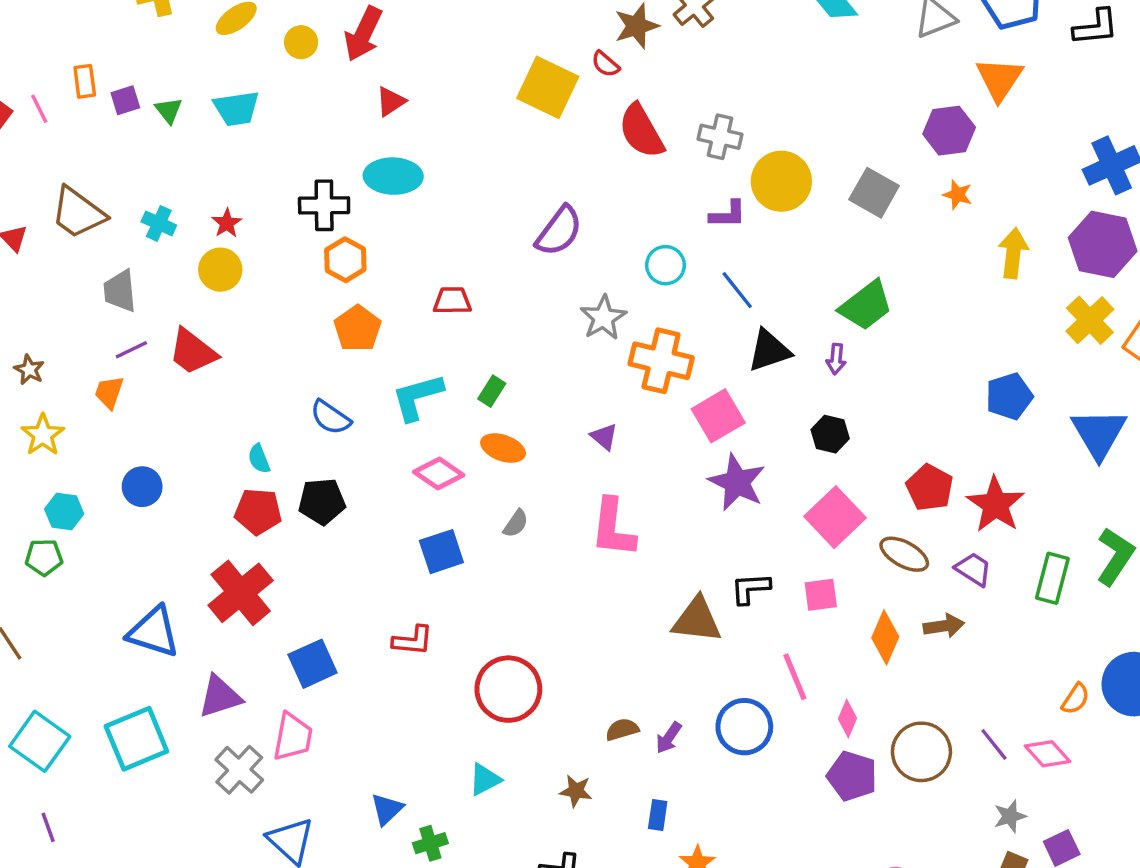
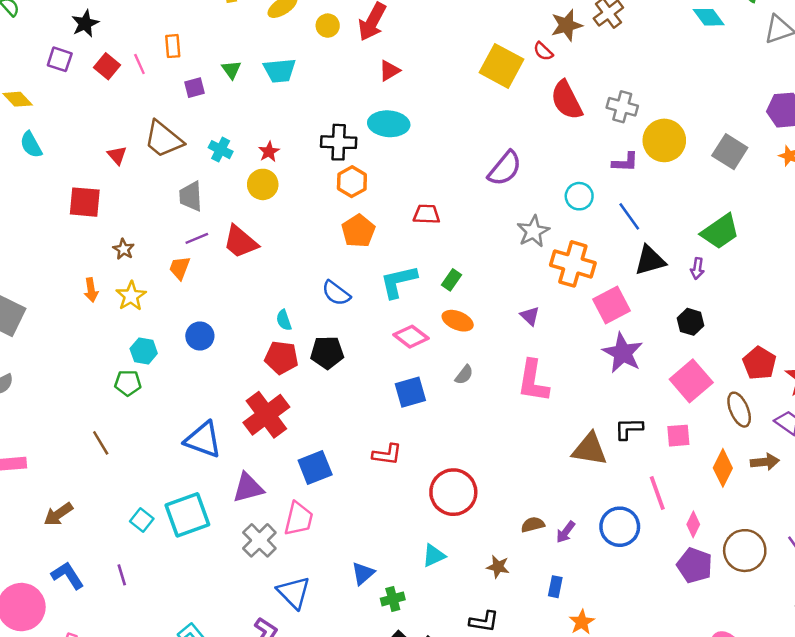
purple square: (125, 100) -> (195, 88), moved
brown ellipse: (904, 554) -> (739, 410), turned 36
cyan square: (40, 741) -> (142, 520), moved, size x0.6

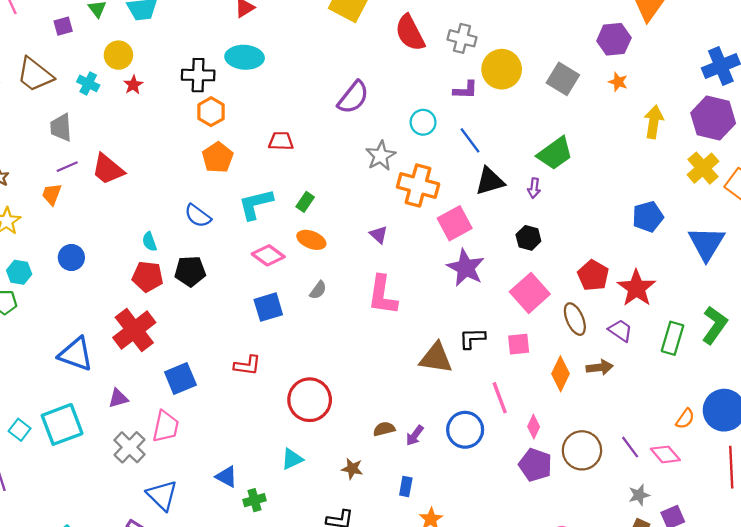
yellow circle: (263, 184) -> (118, 55), moved
purple triangle: (248, 488) -> (118, 398), size x0.7
blue triangle: (363, 573) -> (226, 477), turned -50

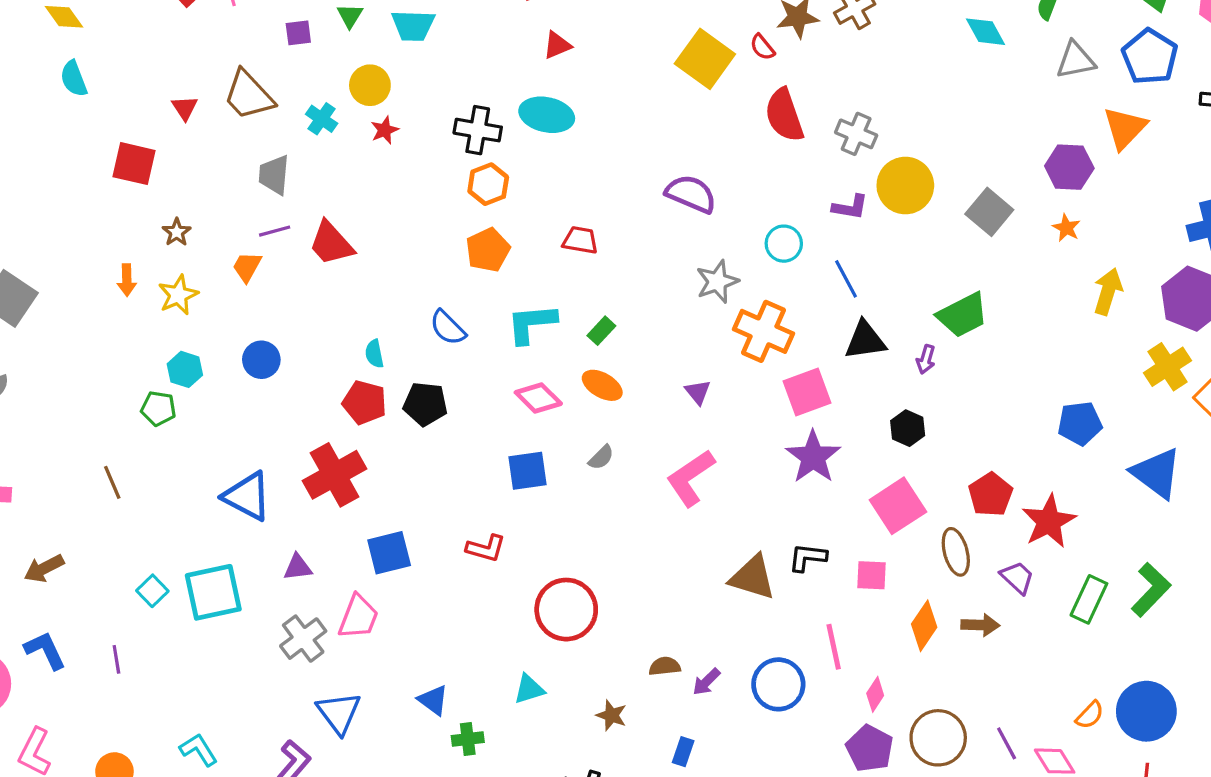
purple semicircle: (353, 97) -> (691, 194), turned -114
blue triangle: (706, 243) -> (1157, 473), turned -33
pink L-shape: (383, 295) -> (691, 478), turned 39

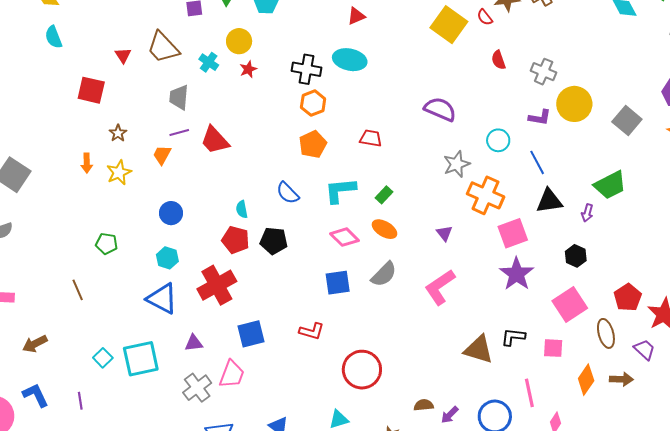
red semicircle: (784, 115) -> (498, 60), size x0.6
cyan hexagon: (185, 369) -> (167, 258), moved
gray semicircle: (601, 457) -> (384, 274), size x1.6

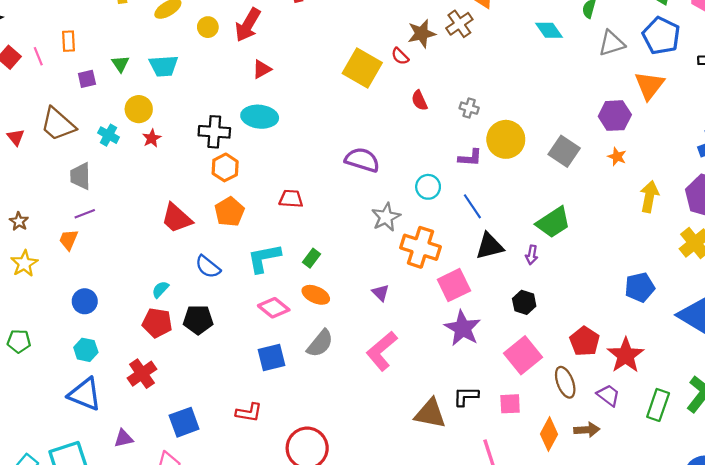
gray cross: (544, 72) -> (469, 108), size x0.7
red trapezoid: (215, 140) -> (177, 218), moved
cyan semicircle: (242, 209) -> (160, 289), turned 60
red cross: (217, 285) -> (142, 374), size x0.7

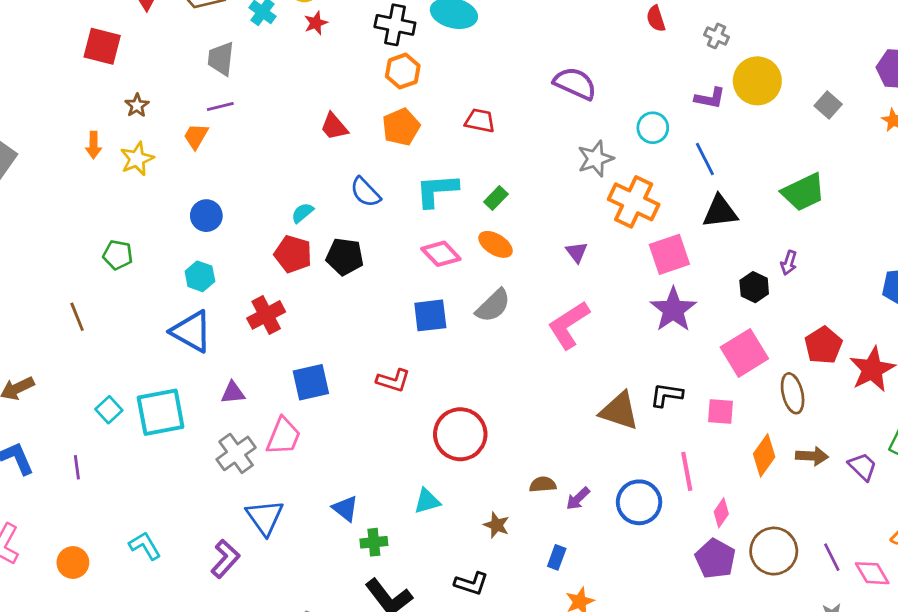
gray square: (564, 151) -> (828, 105), size x0.7
red trapezoid: (177, 218) -> (334, 127), size x0.7
purple arrow: (532, 255) -> (789, 263), moved
purple trapezoid: (608, 395) -> (863, 467), moved

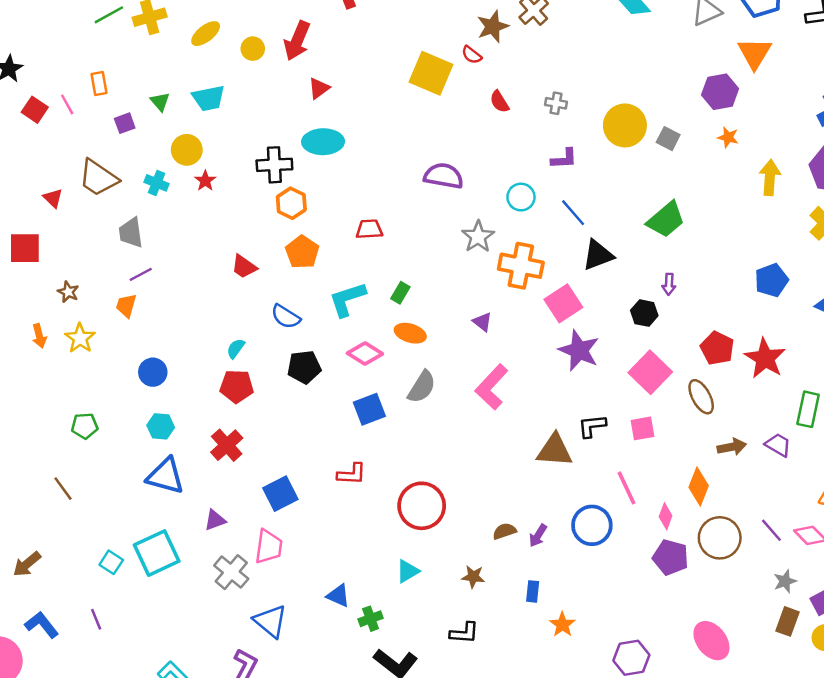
yellow circle: (757, 81) -> (625, 125), moved
black pentagon: (345, 257) -> (304, 367), moved
orange diamond: (764, 455) -> (699, 486), moved

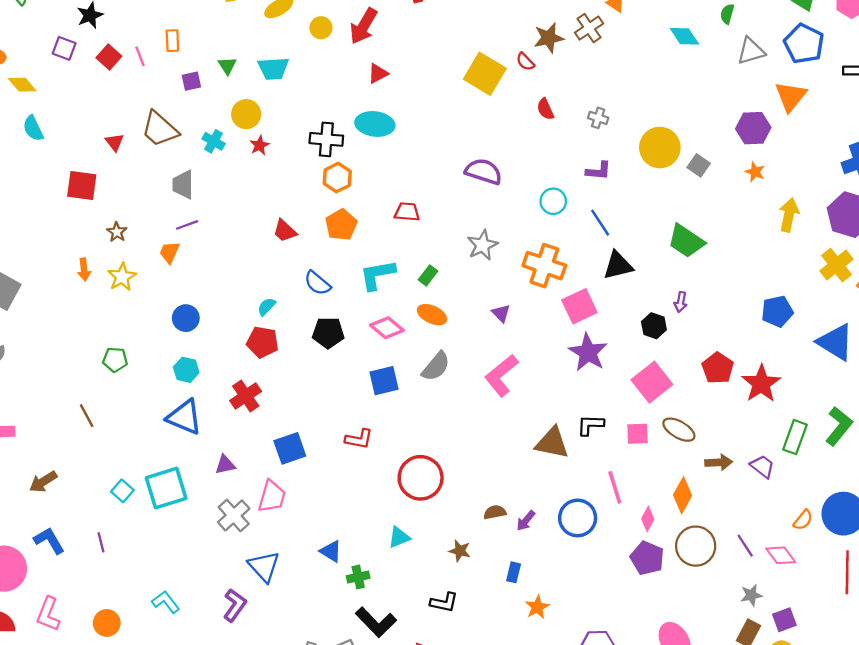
green trapezoid: (666, 220) -> (686, 241), turned 66
gray star: (478, 237) -> (482, 245), moved
brown ellipse: (701, 397) -> (679, 430), moved, turned -40

